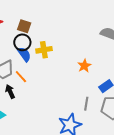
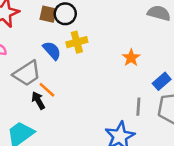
black circle: (22, 42) -> (65, 14), moved
orange line: (21, 77) -> (47, 90), moved

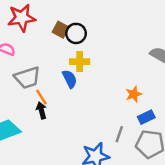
blue semicircle: (52, 50) -> (70, 79), moved
orange star: (131, 58) -> (134, 94), moved
black arrow: (38, 100) -> (41, 110), moved

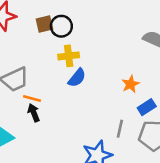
brown square: (61, 30) -> (44, 24), turned -35
blue semicircle: (70, 79) -> (77, 78), moved, turned 72
orange line: (41, 97) -> (32, 98), turned -35

